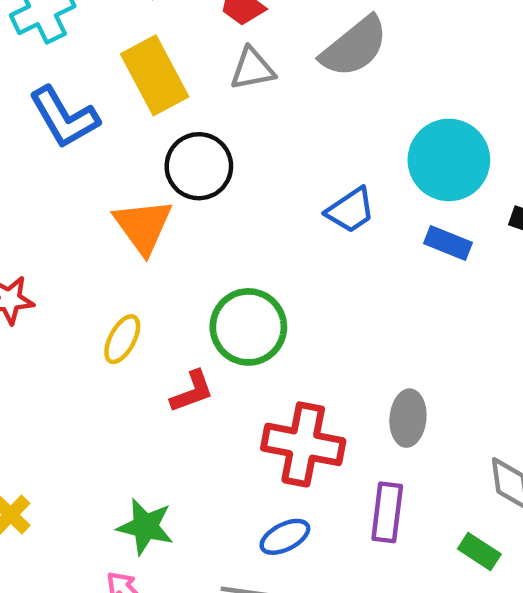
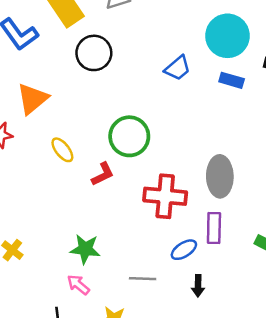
orange triangle: (143, 226) -> (33, 99), moved, turned 32
yellow ellipse: (122, 339) -> (62, 150), turned -60
gray ellipse: (408, 418) -> (220, 176), size x1.4
blue ellipse: (285, 537) -> (184, 250), moved

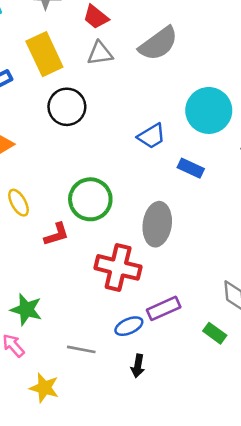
blue rectangle: (232, 80) -> (191, 168), moved
gray ellipse: (220, 176) -> (157, 224), moved
purple rectangle: (214, 228) -> (164, 308), turned 56

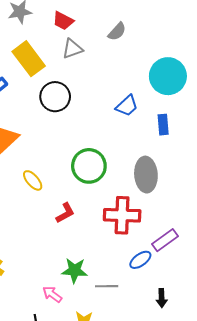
gray semicircle: (158, 44) -> (117, 32), size x0.6
blue rectangle: (191, 168) -> (163, 125), turned 72
red L-shape: (57, 234) -> (65, 213), moved
green star: (26, 310) -> (75, 270), moved
black arrow: (138, 366) -> (162, 298), moved

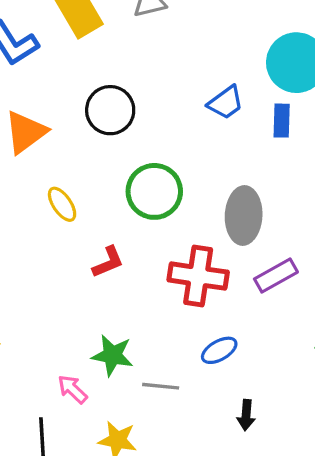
black circle: (55, 97) -> (110, 110), moved
blue rectangle: (163, 125) -> (282, 121), moved
purple rectangle: (165, 240) -> (276, 276), moved

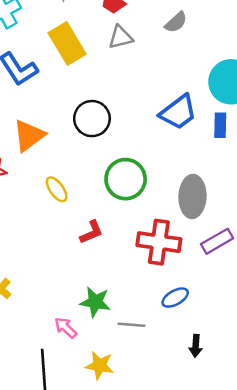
blue trapezoid: (226, 103) -> (178, 112), size x1.4

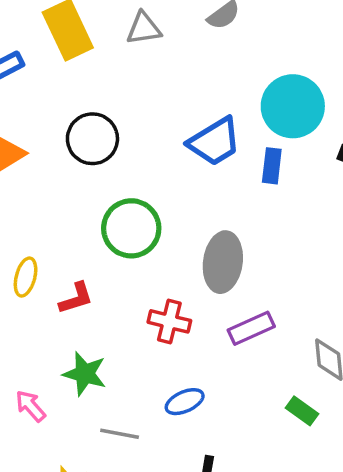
yellow ellipse: (57, 189) -> (26, 277), moved, turned 44
red cross: (159, 242) -> (169, 321), size x0.7
green star: (95, 302) -> (85, 374), moved
pink arrow: (66, 328) -> (31, 406), moved

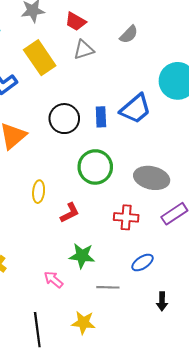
blue rectangle: (272, 166) -> (101, 117), moved
gray ellipse: (223, 262) -> (152, 178), turned -76
yellow ellipse: (26, 277) -> (39, 192), moved

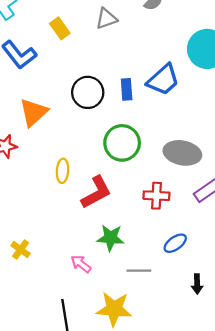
yellow rectangle: (40, 58) -> (60, 28), size x0.6
red L-shape: (70, 213) -> (96, 192), size x1.5
yellow star: (83, 323) -> (114, 309), size x1.4

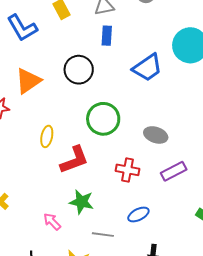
blue rectangle: (127, 89) -> (107, 36), moved
gray ellipse: (182, 153) -> (156, 135), size x0.7

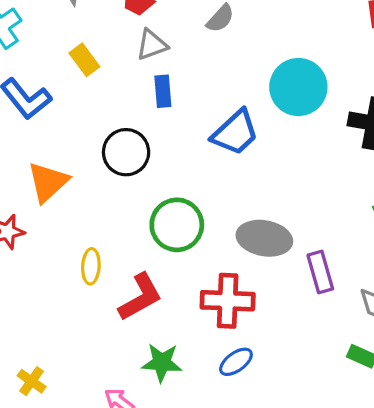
gray ellipse: (156, 135) -> (264, 238), size x1.4
red cross: (127, 170) -> (228, 301), size x1.4
purple rectangle: (174, 171) -> (320, 272), moved, turned -70
blue ellipse: (138, 214) -> (236, 362), moved

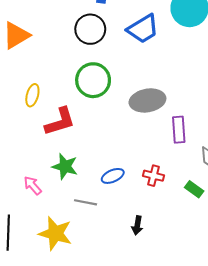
black circle: (126, 152) -> (90, 29), moved
gray ellipse: (264, 238) -> (147, 100), turned -32
red cross: (228, 301) -> (154, 176), moved, size x0.6

